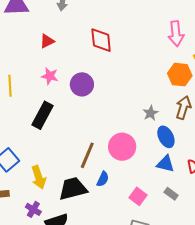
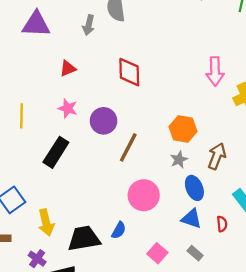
orange hexagon: (180, 75) -> (183, 129), moved
brown line: (87, 155) -> (128, 147), moved

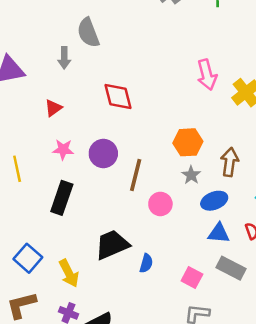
blue ellipse: (194, 188) -> (214, 201), turned -75
pink circle: (144, 195) -> (160, 204), moved, size x0.7
black trapezoid: (84, 239) -> (112, 245), moved
gray rectangle: (195, 253) -> (231, 268), size x1.6

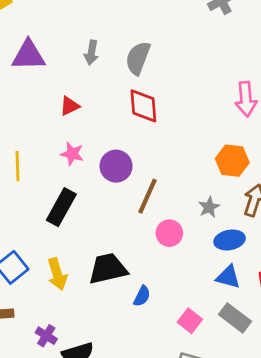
gray semicircle: (88, 33) -> (138, 58), moved, turned 32
orange hexagon: (188, 142) -> (232, 161), moved
yellow arrow: (69, 273) -> (57, 274), moved

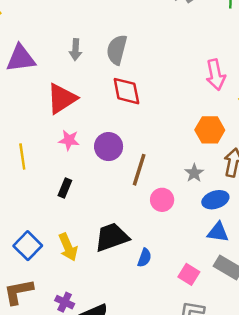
red triangle: (70, 106) -> (62, 99), size x1.8
black rectangle: (61, 207) -> (65, 188), size x0.6

